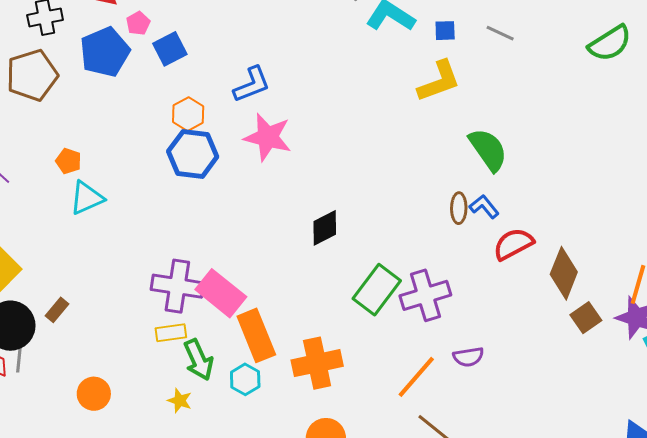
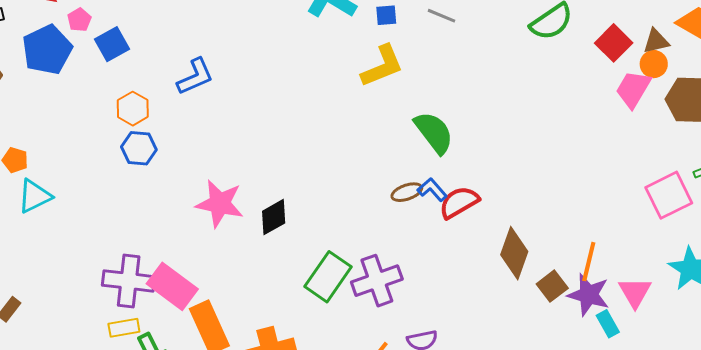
pink star: (268, 137) -> (220, 204), moved
blue hexagon: (193, 154) -> (139, 148), size x0.7
brown ellipse: (459, 208) -> (407, 192), turned 72
red semicircle: (513, 244) -> (459, 202), moved
brown square: (586, 318) -> (552, 286), moved

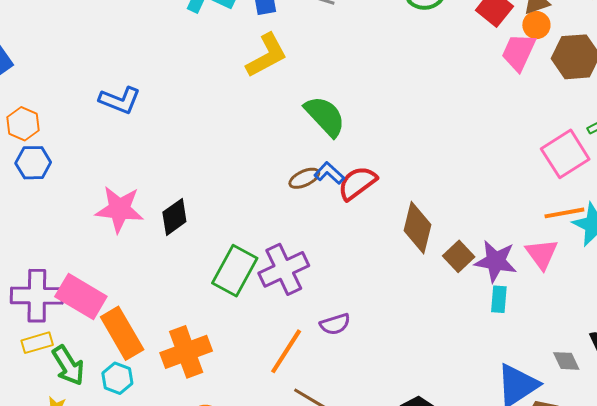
blue L-shape: (195, 77) -> (120, 100), moved, turned 51
orange line: (589, 262) -> (564, 213), moved, turned 72
cyan rectangle: (608, 324) -> (499, 299), moved, turned 40

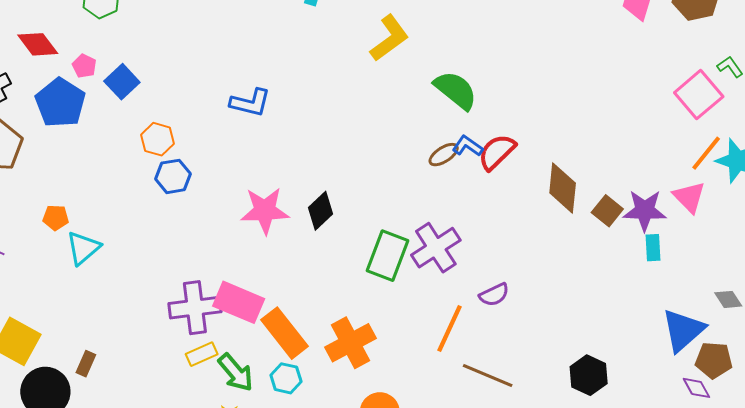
orange line: (564, 213) -> (706, 153), turned -33

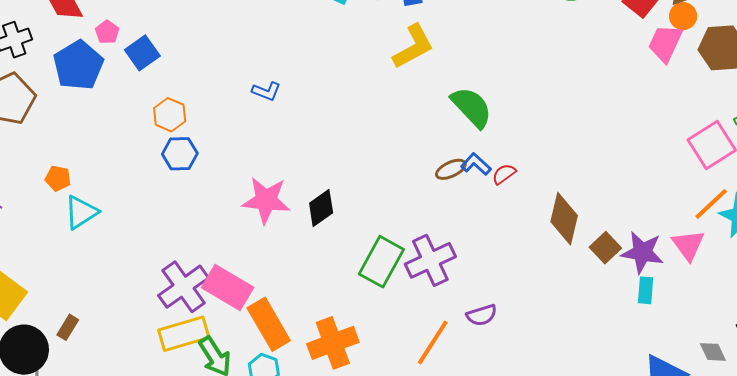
blue L-shape: (250, 103) -> (266, 91), size x0.7
red semicircle: (497, 152) -> (504, 174), size x0.6
purple cross: (195, 308) -> (184, 287), turned -36
yellow rectangle: (202, 354) -> (184, 334), size x1.6

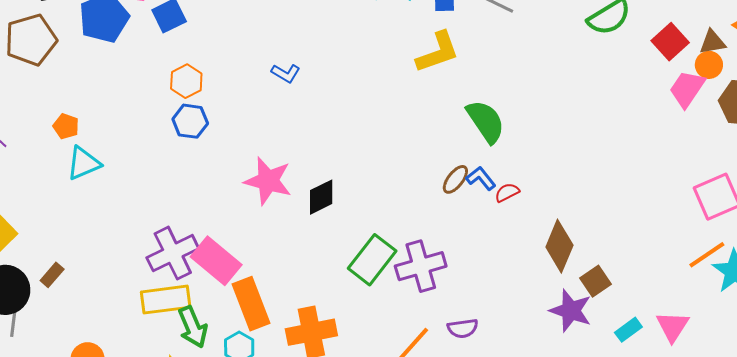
brown ellipse: (451, 169) -> (455, 179), turned -36
pink triangle: (688, 245) -> (672, 326), moved
purple star: (642, 252) -> (571, 311), moved
cyan rectangle: (646, 290) -> (628, 330), turned 40

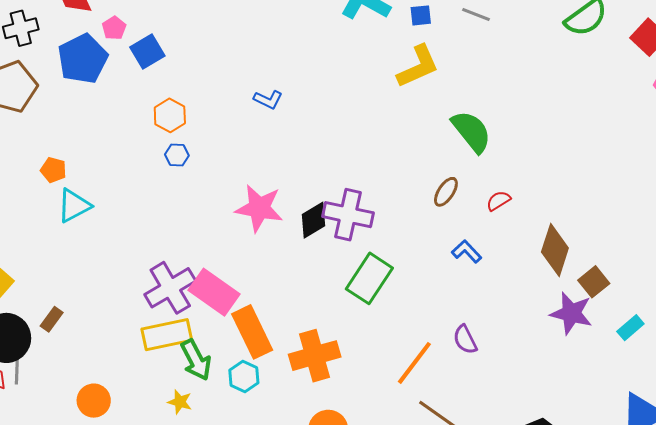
blue hexagon: (190, 121) -> (177, 155), size x0.7
blue L-shape: (481, 178) -> (467, 251), moved
purple cross: (421, 266) -> (348, 215), moved, turned 33
purple semicircle: (463, 328) -> (465, 340), turned 76

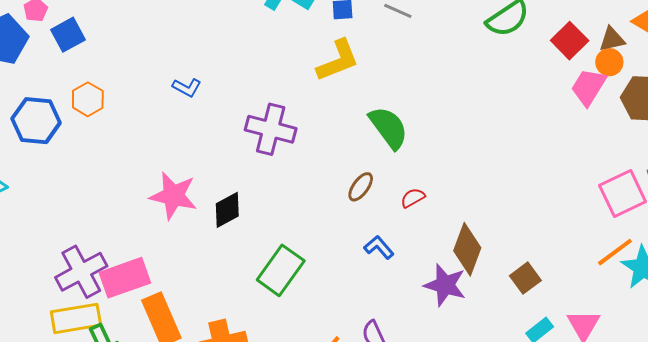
blue hexagon: (177, 155) -> (36, 121), moved, size x2.0
purple cross: (348, 215) -> (271, 129), moved
brown square: (594, 282) -> (525, 278), moved
pink rectangle: (214, 292) -> (125, 278), turned -57
purple star: (571, 313) -> (445, 285), moved

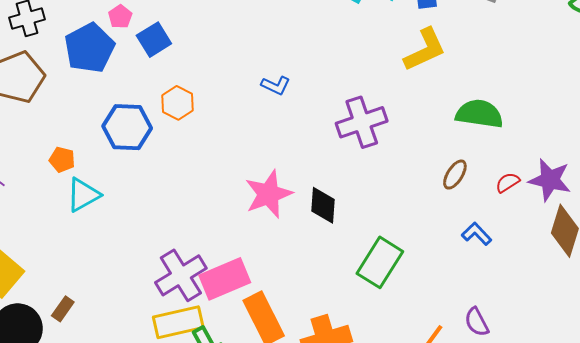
green semicircle: (389, 128) -> (479, 114), turned -42
purple cross: (271, 129) -> (362, 122), turned -30
pink star: (173, 196) -> (269, 194), turned -30
black diamond: (227, 210) -> (323, 205), turned -54
purple star: (445, 285) -> (550, 180), moved

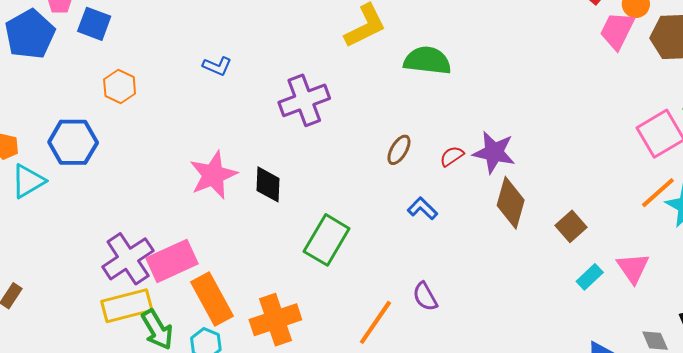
blue square: (154, 40) -> (94, 24), turned -36
green semicircle: (479, 114) -> (427, 61), moved
blue hexagon: (127, 127) -> (73, 142), moved

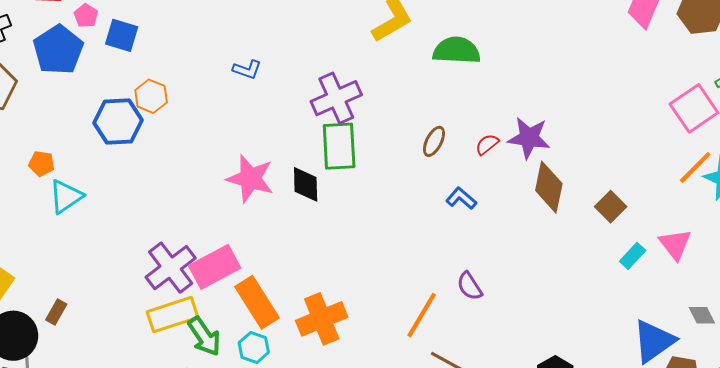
blue hexagon: (73, 142) -> (118, 122), moved
pink star: (213, 175) -> (250, 178), turned -30
green rectangle: (327, 240) -> (339, 146), moved, turned -30

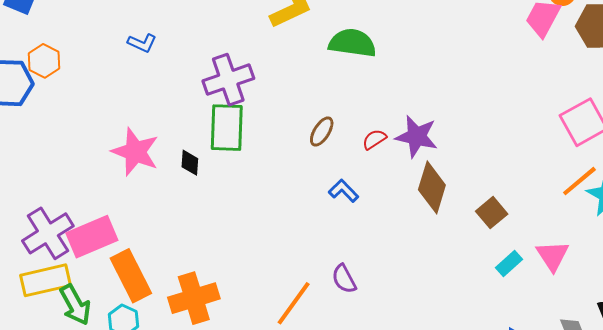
black diamond: (306, 184) -> (190, 163), size x0.7

